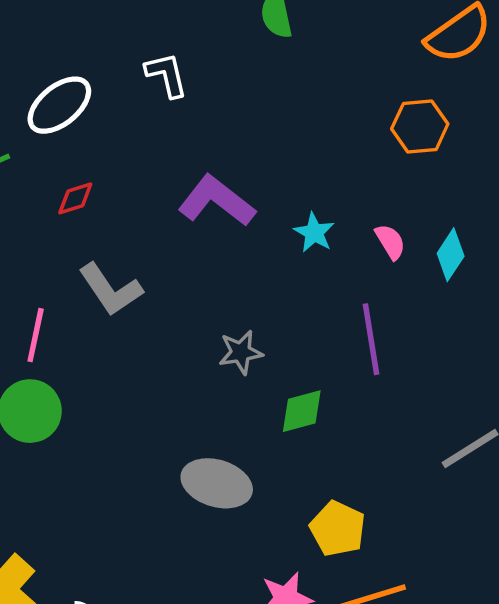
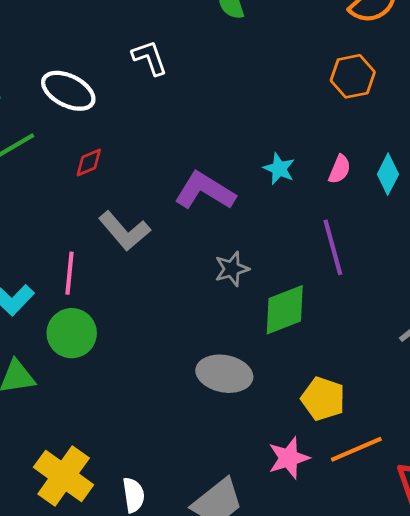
white ellipse: (59, 105) -> (68, 91), turned 72
purple L-shape: (217, 201) -> (205, 191), moved
pink semicircle: (390, 242) -> (340, 169), turned 60
green diamond: (302, 411) -> (285, 310), size x1.4

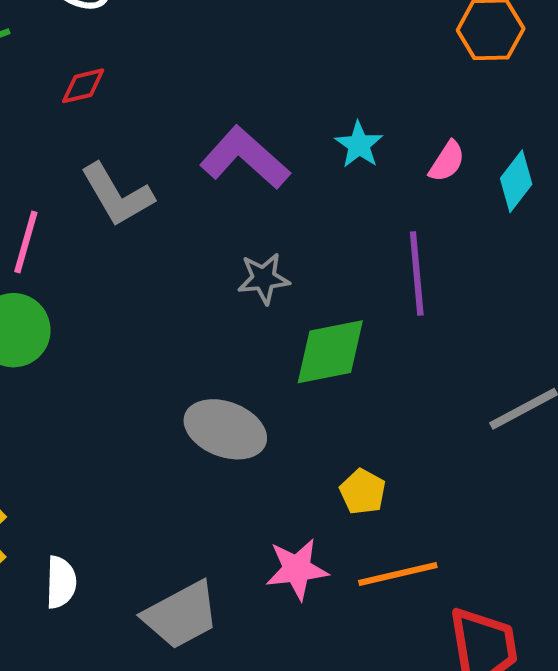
yellow pentagon: (323, 399) -> (363, 492), size x0.7

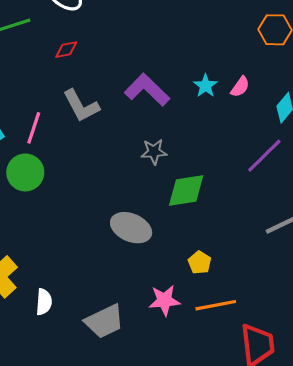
pink semicircle: (447, 161) -> (240, 87), moved
purple line: (417, 274) -> (264, 156), moved, turned 48

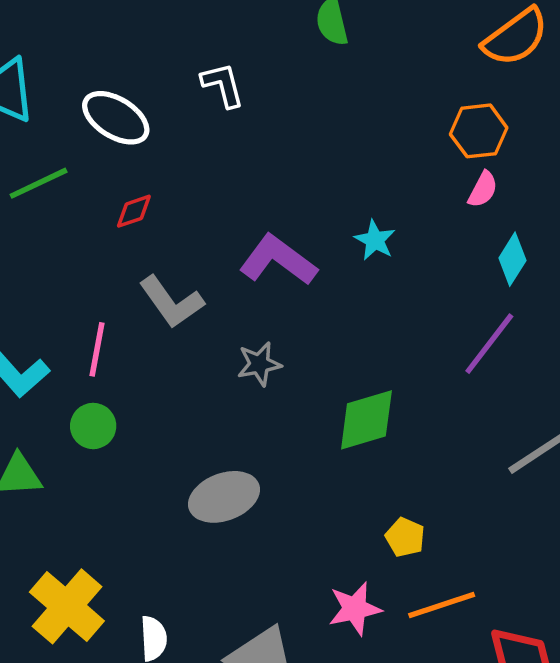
pink semicircle: (240, 87) -> (483, 189), moved
gray star: (154, 152) -> (259, 364), moved
green circle: (25, 172) -> (93, 426), size x0.7
gray ellipse: (131, 228) -> (224, 497), moved, turned -36

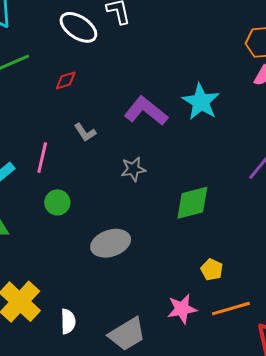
white ellipse: (116, 118) -> (78, 27), moved
cyan star: (375, 240) -> (201, 102), size x1.6
gray L-shape: (171, 302) -> (85, 132), size x0.6
green circle: (93, 426) -> (57, 202), moved

